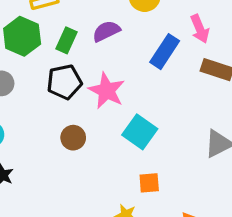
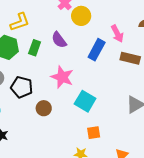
purple semicircle: (106, 31) -> (59, 40), turned -96
black pentagon: (64, 82) -> (22, 87), moved, turned 30

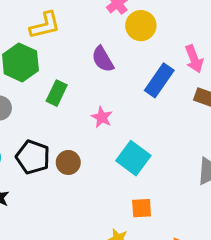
green rectangle: (35, 48) -> (57, 93), moved
pink star: (62, 77) -> (102, 117), size x0.6
black pentagon: (22, 87) -> (33, 157), moved

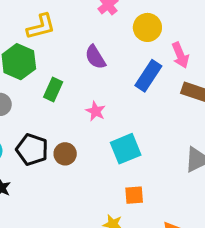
yellow circle: (141, 26) -> (147, 27), moved
cyan square: (133, 158) -> (126, 149), turned 32

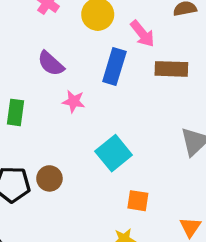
pink star: (96, 111) -> (74, 101), moved
orange square: (134, 195) -> (138, 201), turned 30

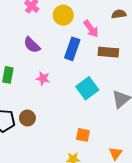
pink star: (74, 101) -> (43, 78), moved
cyan square: (114, 153) -> (87, 88), moved

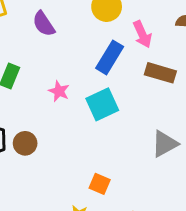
purple semicircle: (32, 45) -> (44, 24), moved
cyan square: (87, 88) -> (102, 104), moved

